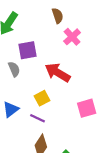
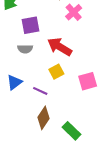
gray semicircle: (14, 69) -> (25, 49), moved, turned 112
yellow square: (42, 98) -> (56, 72), moved

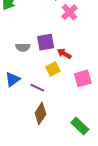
purple square: (31, 25) -> (46, 42), moved
red arrow: (60, 47) -> (64, 54), moved, size x0.6
green rectangle: (71, 131) -> (80, 126), moved

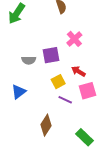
pink cross: (69, 12) -> (74, 39), moved
red arrow: (64, 54) -> (78, 71), moved
purple line: (37, 88) -> (65, 100), moved

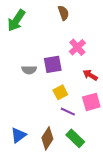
red arrow: (78, 71) -> (90, 75), moved
blue triangle: (19, 92) -> (18, 135), moved
green rectangle: (85, 137) -> (75, 138), moved

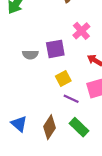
blue triangle: (18, 135) -> (19, 124), turned -42

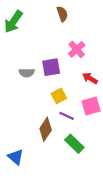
blue triangle: (19, 124) -> (16, 157), moved
brown diamond: (50, 127) -> (46, 129), moved

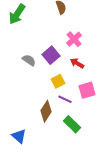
purple square: (51, 67) -> (51, 55), turned -30
gray semicircle: (27, 73) -> (29, 60), turned -144
red arrow: (90, 78) -> (77, 63), moved

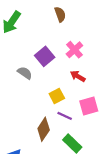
purple square: (51, 55) -> (45, 56), moved

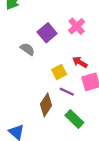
red arrow: (78, 76) -> (80, 62), moved

